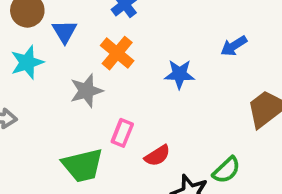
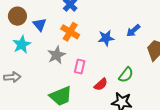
blue arrow: (234, 46) -> (133, 31), moved
pink rectangle: (122, 133) -> (80, 67), moved
green semicircle: (226, 170) -> (126, 75), moved

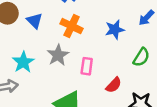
cyan star: (22, 45) -> (23, 62), moved
green semicircle: (126, 75) -> (141, 57), moved

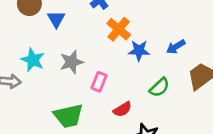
orange cross: (72, 26) -> (119, 29), moved
cyan star: (23, 62) -> (33, 60), turned -30

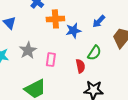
orange cross: (119, 29) -> (55, 19), turned -30
red semicircle: (122, 109) -> (80, 66), moved, turned -56

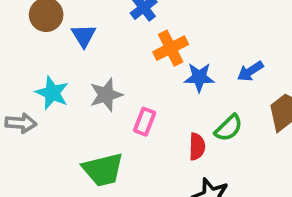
orange cross: (55, 19) -> (171, 48), turned -36

